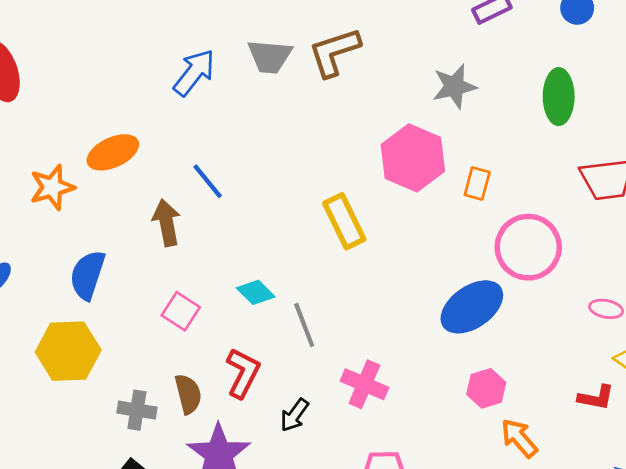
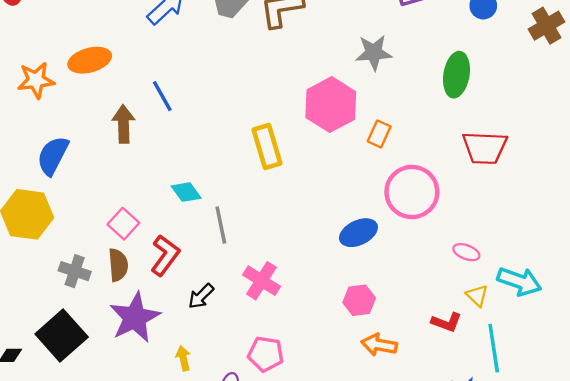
blue ellipse: (472, 307) -> (358, 233), size x0.7
pink square: (181, 311) -> (123, 224), moved
orange arrow: (519, 438) -> (379, 345), turned -48

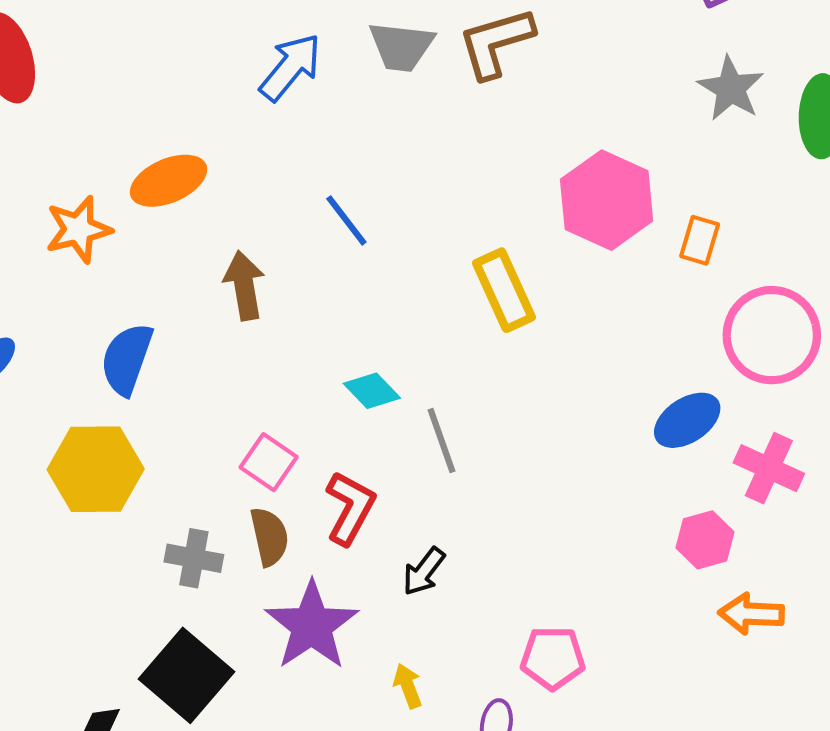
gray star: (374, 53) -> (731, 88), moved, turned -30
blue line: (162, 96) -> (346, 220), moved
pink cross: (262, 281) -> (769, 468), moved

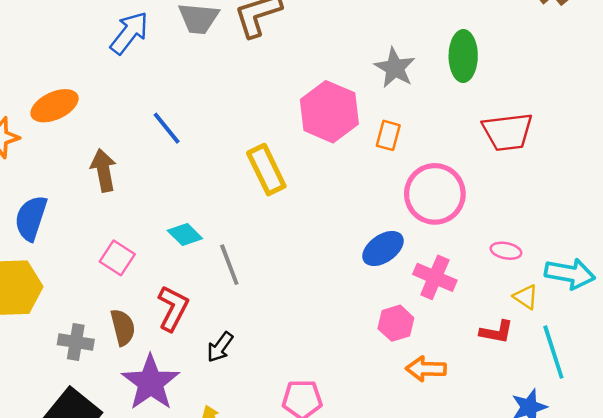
gray star: (731, 88) -> (395, 68), moved
pink square: (269, 462) -> (117, 258), moved

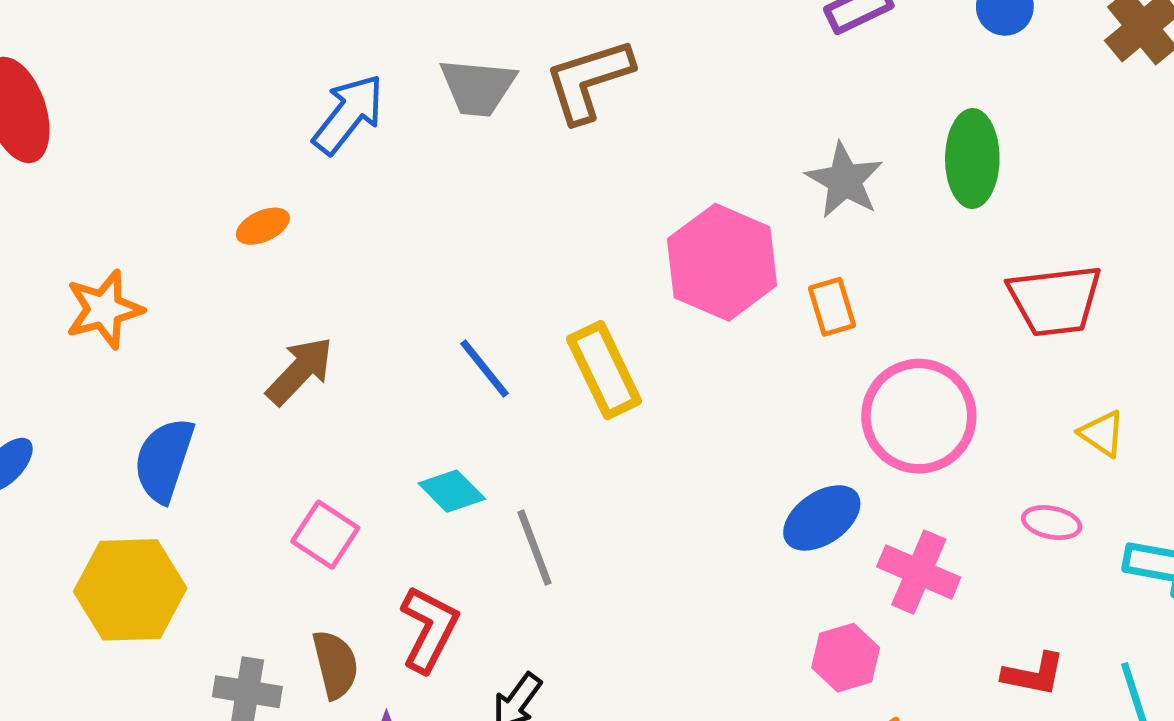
orange ellipse: (55, 106) -> (263, 226), moved, size x0.6
blue line: (167, 128) -> (484, 369), moved
orange rectangle: (388, 135) -> (832, 307), turned -32
brown arrow: (103, 170) -> (300, 371), turned 54
yellow triangle: (526, 297) -> (1102, 434), moved

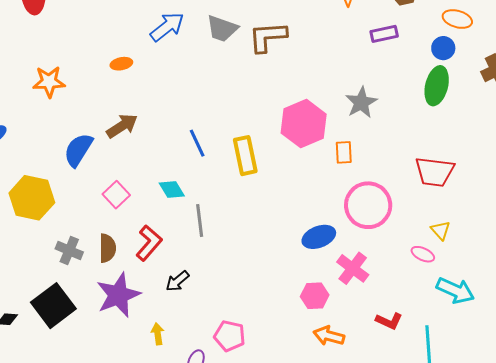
green ellipse: (972, 159) -> (437, 86), moved
blue semicircle: (164, 460) -> (78, 150), moved
pink ellipse: (1052, 523) -> (423, 254), moved

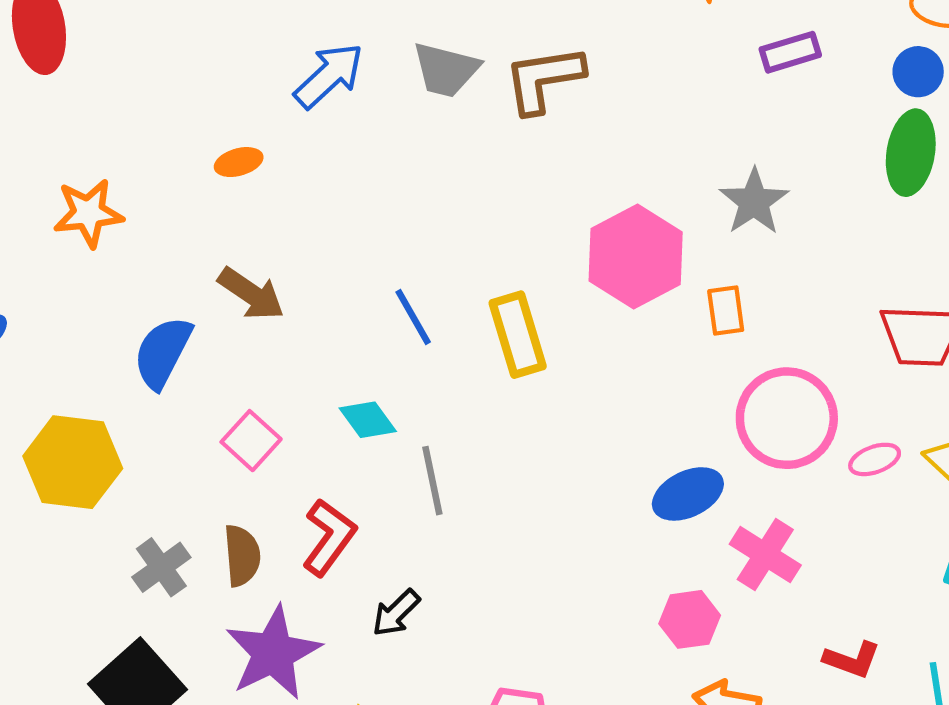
brown arrow: (122, 126) -> (251, 294), turned 72
gray cross: (69, 250) -> (161, 567), turned 36
pink ellipse: (423, 254) -> (875, 459), moved, turned -40

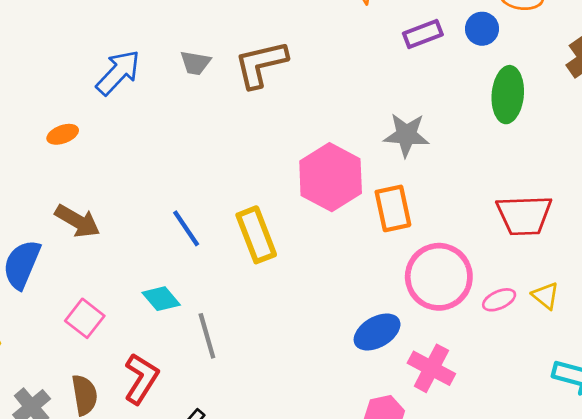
gray trapezoid: (446, 70) -> (195, 63), size x0.7
blue circle: (918, 72) -> (482, 29), moved
gray star: (754, 202) -> (406, 135), turned -30
orange rectangle: (726, 311) -> (393, 208), size x1.4

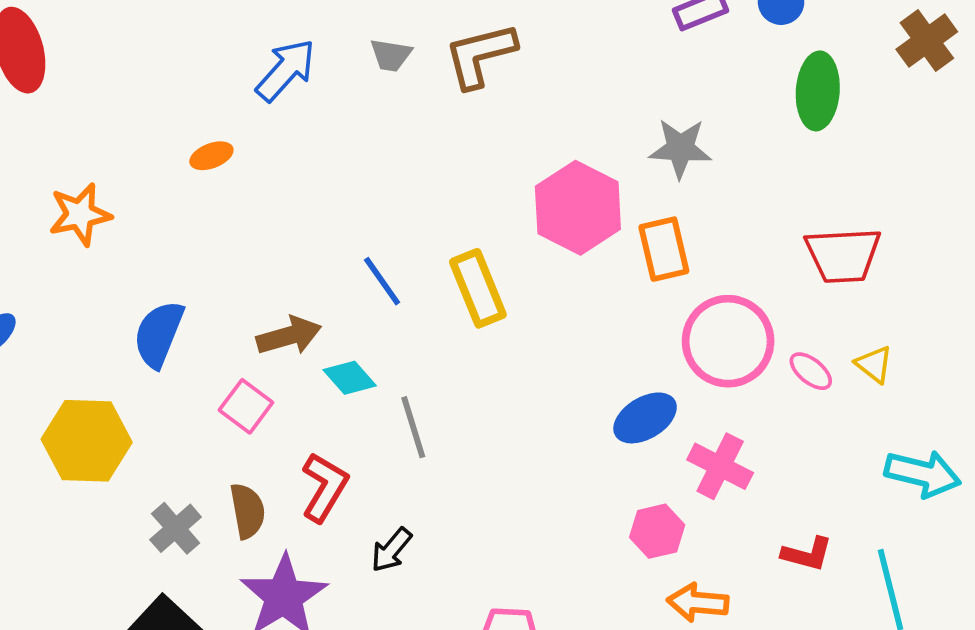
brown arrow: (77, 221) -> (289, 336), moved, turned -45
pink ellipse: (499, 300) -> (811, 371), turned 64

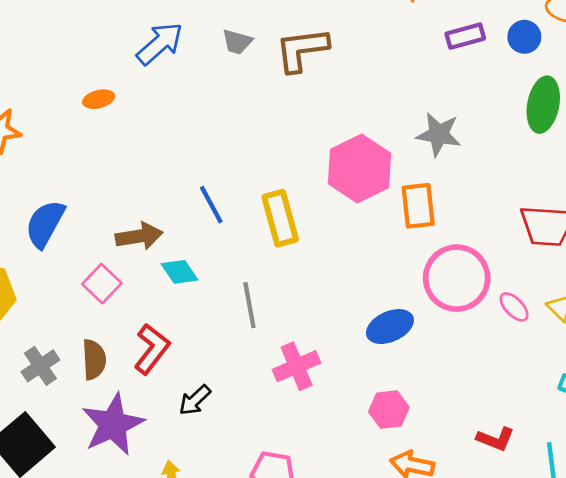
gray line: (413, 427) -> (249, 305), moved
pink cross: (720, 466) -> (297, 366), moved, turned 33

